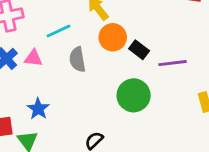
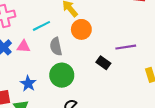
black rectangle: (139, 50) -> (103, 63), moved
green circle: (134, 95) -> (62, 75), moved

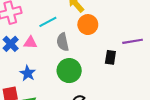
black rectangle: (103, 63) -> (110, 57), turned 64
blue star: (28, 84) -> (28, 73), moved

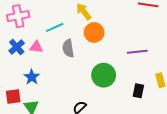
black rectangle: (110, 57) -> (138, 91), moved
green circle: (69, 71) -> (104, 75), moved

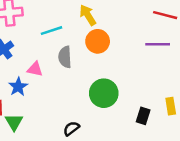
pink triangle: (36, 47) -> (35, 69), moved
purple line: (137, 52) -> (158, 44), moved

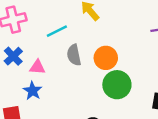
orange circle: (98, 41) -> (106, 58), moved
pink triangle: (35, 69) -> (37, 67), moved

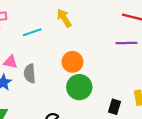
gray semicircle: (74, 55) -> (30, 73), moved

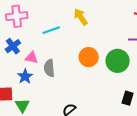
green circle: (79, 87) -> (118, 61), moved

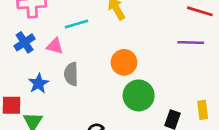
pink triangle: (32, 58) -> (55, 46), moved
green circle: (118, 61) -> (139, 95), moved

